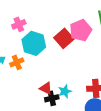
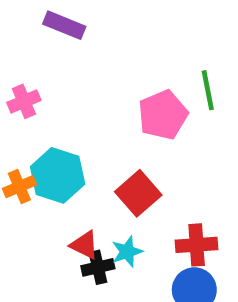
red square: (64, 38) -> (138, 193), moved
cyan hexagon: (34, 43) -> (58, 175), moved

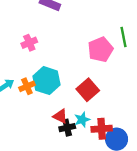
red cross: (197, 245) -> (102, 129), moved

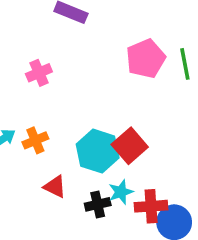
pink pentagon: (100, 50) -> (146, 59), moved
cyan hexagon: (47, 81) -> (98, 151), moved
red triangle: (60, 116) -> (55, 187), moved

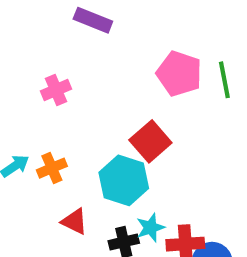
pink pentagon: (146, 59) -> (179, 74), turned -30
red square: (130, 146) -> (150, 141), moved

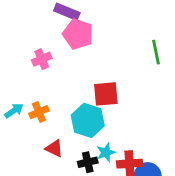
pink pentagon: (179, 74) -> (78, 34), moved
red square: (150, 141) -> (106, 94), turned 36

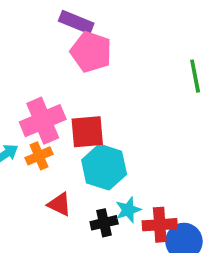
pink cross: (42, 59) -> (43, 121), moved, size x1.6
red square: (106, 94) -> (87, 132), moved

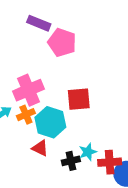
purple rectangle: (76, 22) -> (39, 23), moved
red square: (87, 132) -> (79, 99), moved
cyan hexagon: (104, 167) -> (50, 122), moved

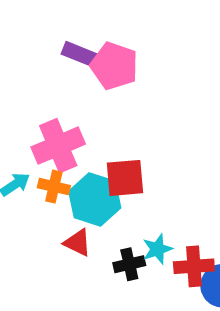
purple rectangle: (39, 23) -> (82, 55), moved
red square: (79, 99) -> (125, 178), moved
orange cross: (26, 115) -> (54, 187), turned 36

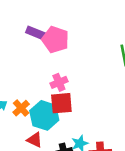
pink cross: (58, 146) -> (59, 82), moved, size x0.6
orange cross: (54, 187) -> (21, 108), turned 35

